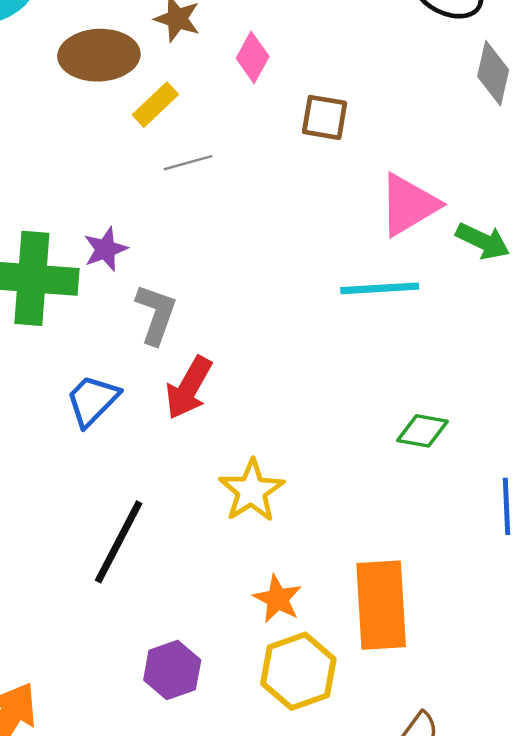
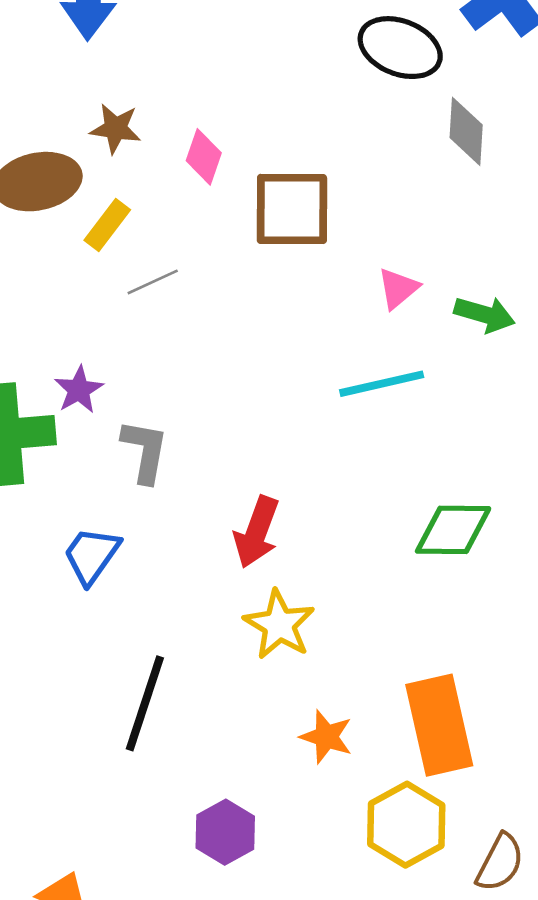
brown square: (325, 117) -> (292, 209), size x1.6
pink triangle: (409, 205) -> (398, 288), size x0.6
red arrow: (189, 388) -> (257, 532), moved
green diamond: (422, 431) -> (453, 530), size x1.4
yellow hexagon: (298, 671) -> (406, 825), moved

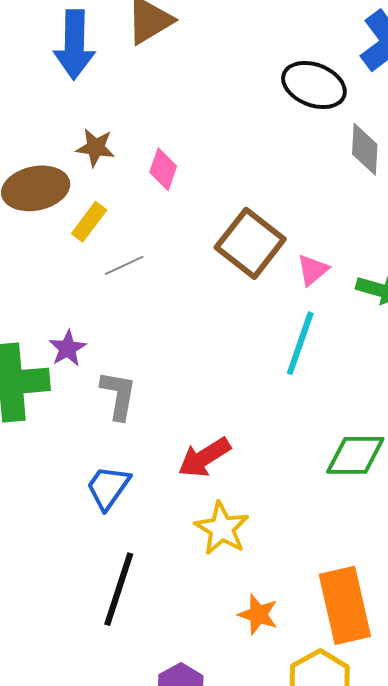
brown square: (292, 209) -> (250, 243), moved, turned 38
cyan line: (382, 384) -> (300, 343), turned -58
red arrow: (257, 532) -> (204, 457), turned 38
blue trapezoid: (92, 555) -> (108, 487), moved

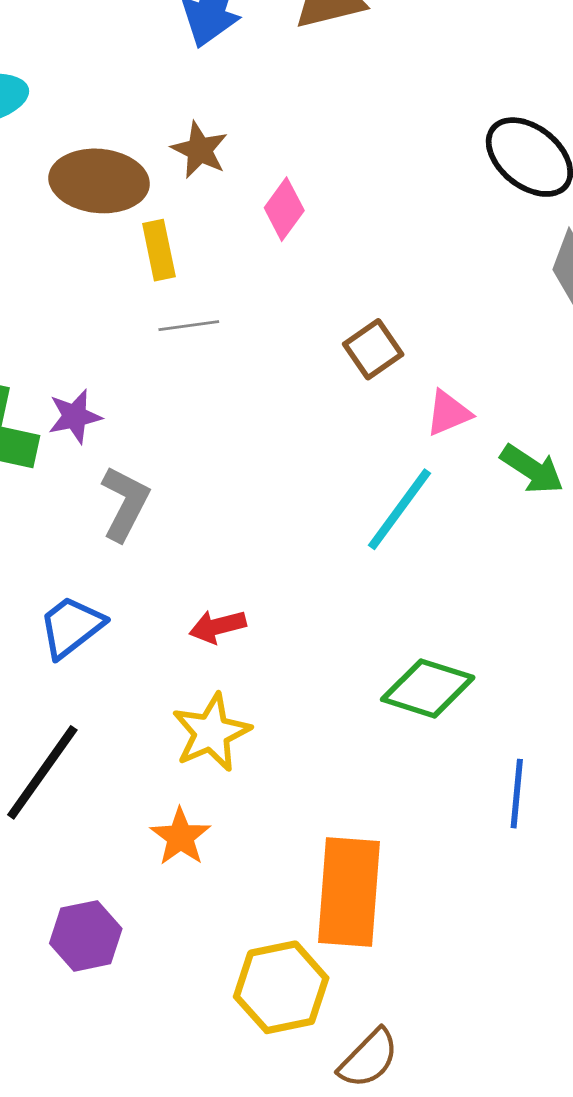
yellow rectangle: (89, 222) -> (159, 250), turned -66
brown square: (250, 243) -> (373, 349), size x0.6
red arrow: (204, 457) -> (218, 626), size x0.7
orange star: (258, 614) -> (180, 837), moved

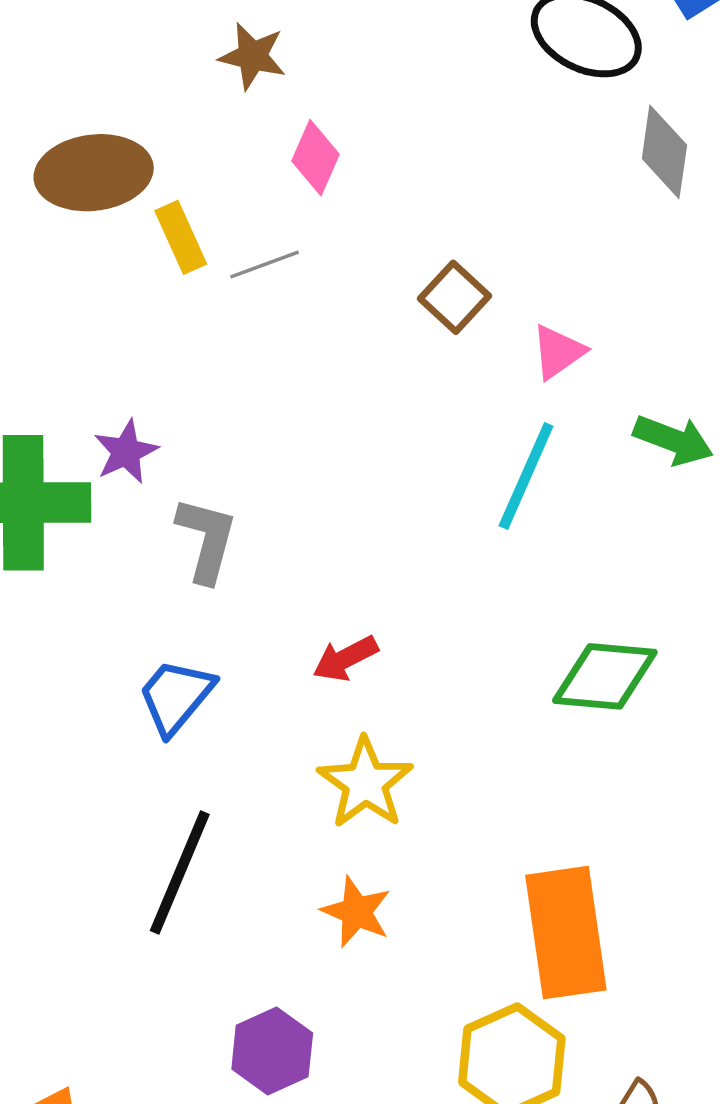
brown star: (200, 150) -> (253, 56), moved
gray line: (189, 326) -> (265, 264), moved
green arrow: (532, 469) -> (673, 440), moved

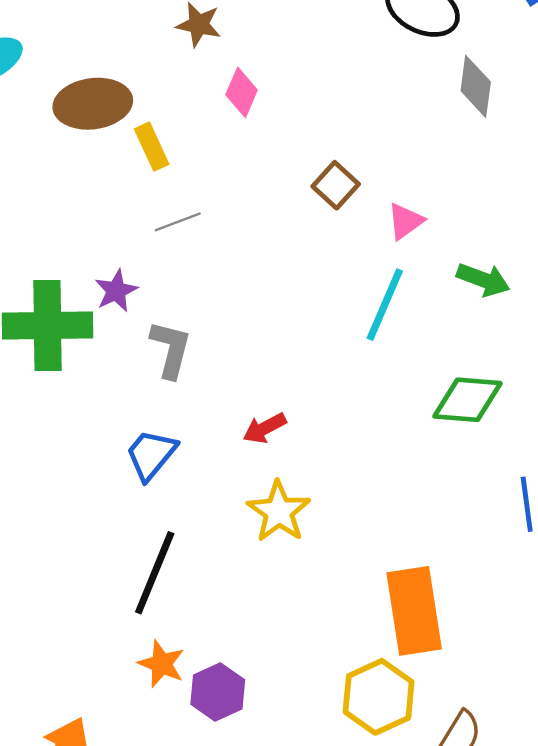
gray line: (265, 264) -> (178, 222), moved
green diamond: (605, 676) -> (467, 400), moved
orange star: (356, 912) -> (161, 664), moved

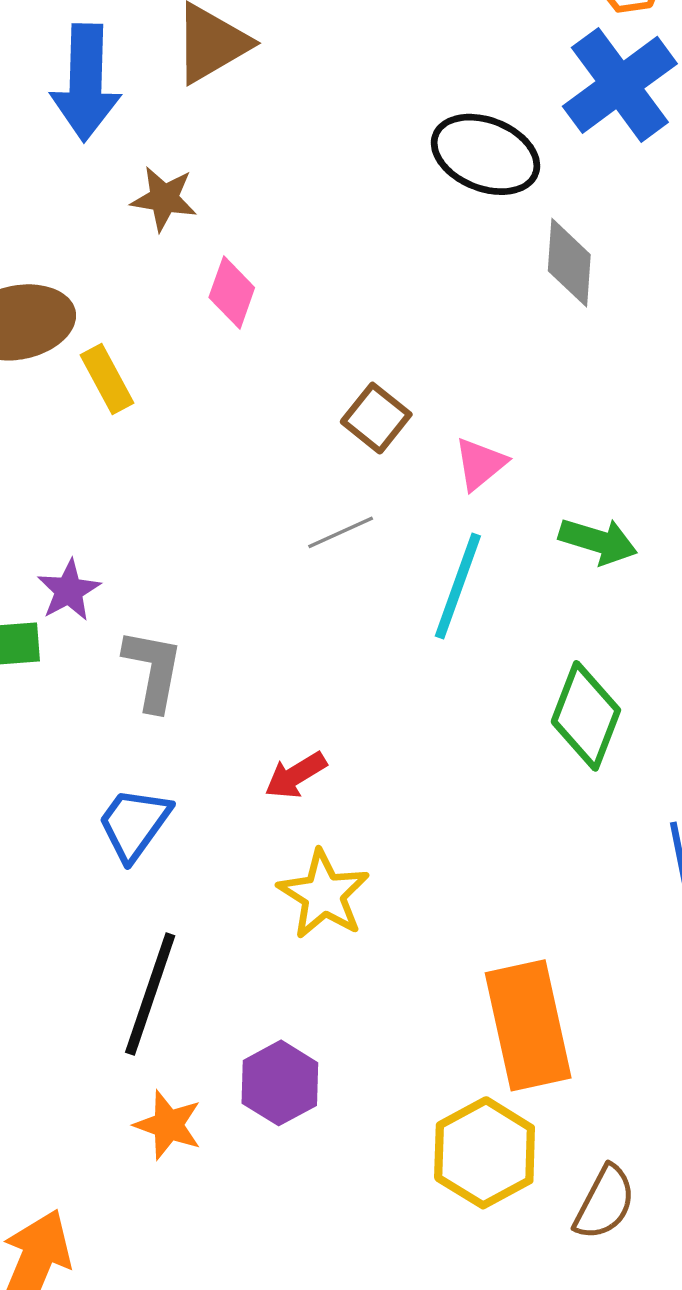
gray line: (178, 222) -> (341, 532), moved
green diamond: (467, 400) -> (586, 716), turned -70
purple hexagon: (218, 692) -> (280, 1083), moved

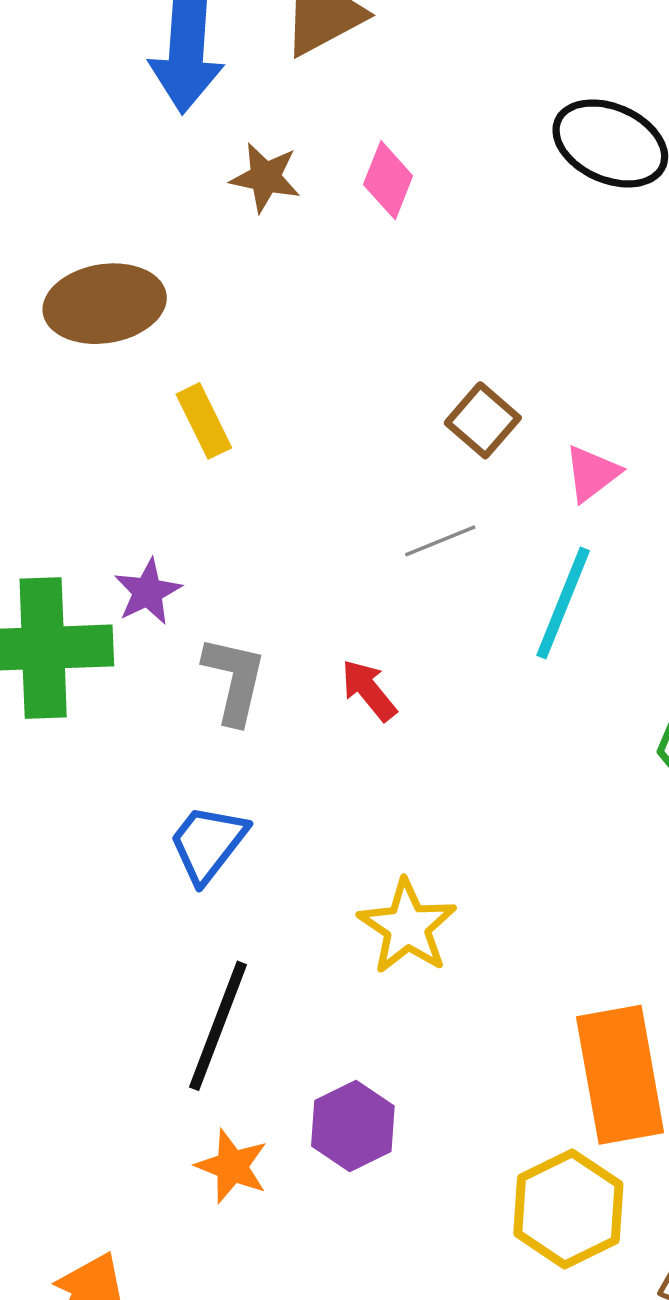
pink diamond: (232, 293) -> (388, 180), moved
yellow rectangle: (107, 379) -> (204, 421), moved
red arrow: (296, 775) -> (369, 690), moved, turned 80

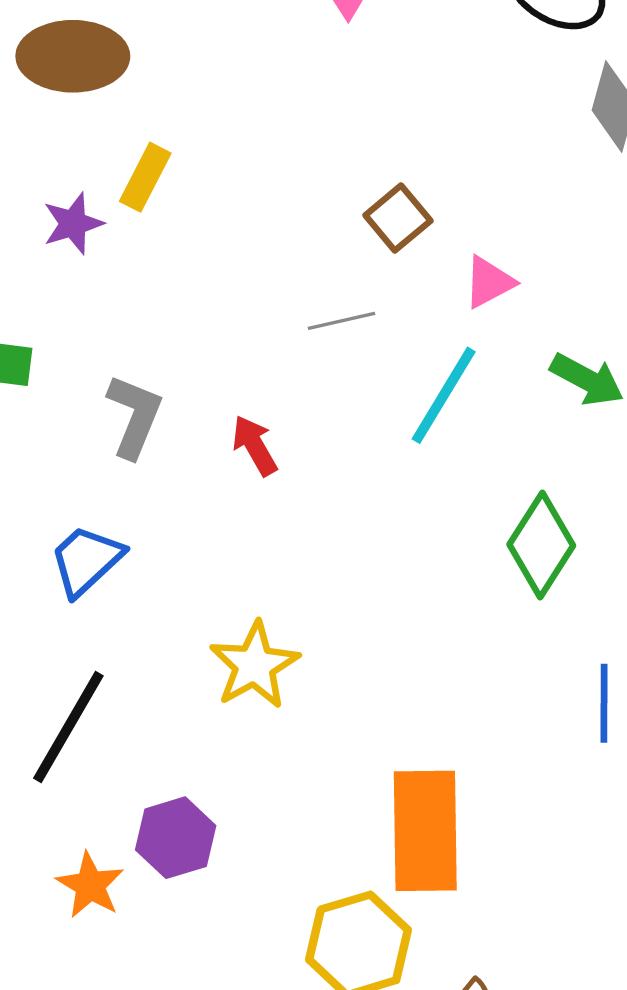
yellow rectangle: (204, 421) -> (145, 177), turned 44
purple star: (148, 592) -> (73, 224), moved
orange star: (232, 1166) -> (90, 885), moved

